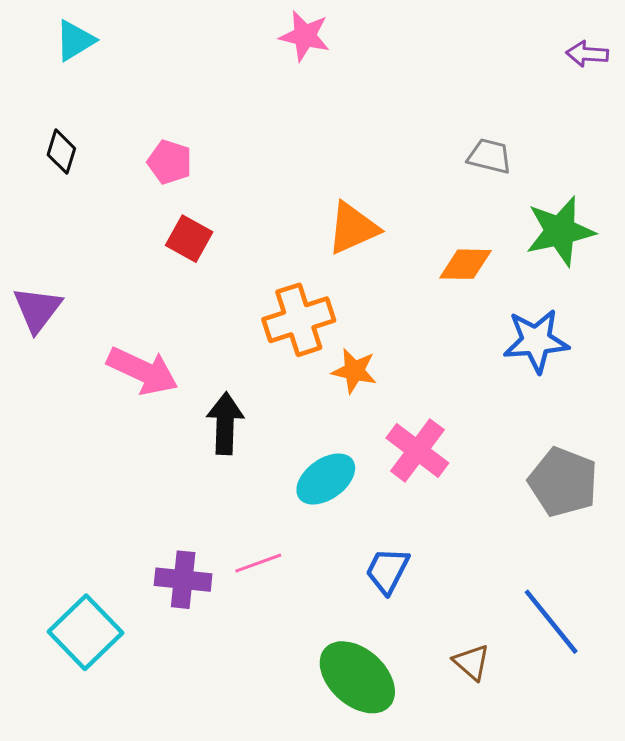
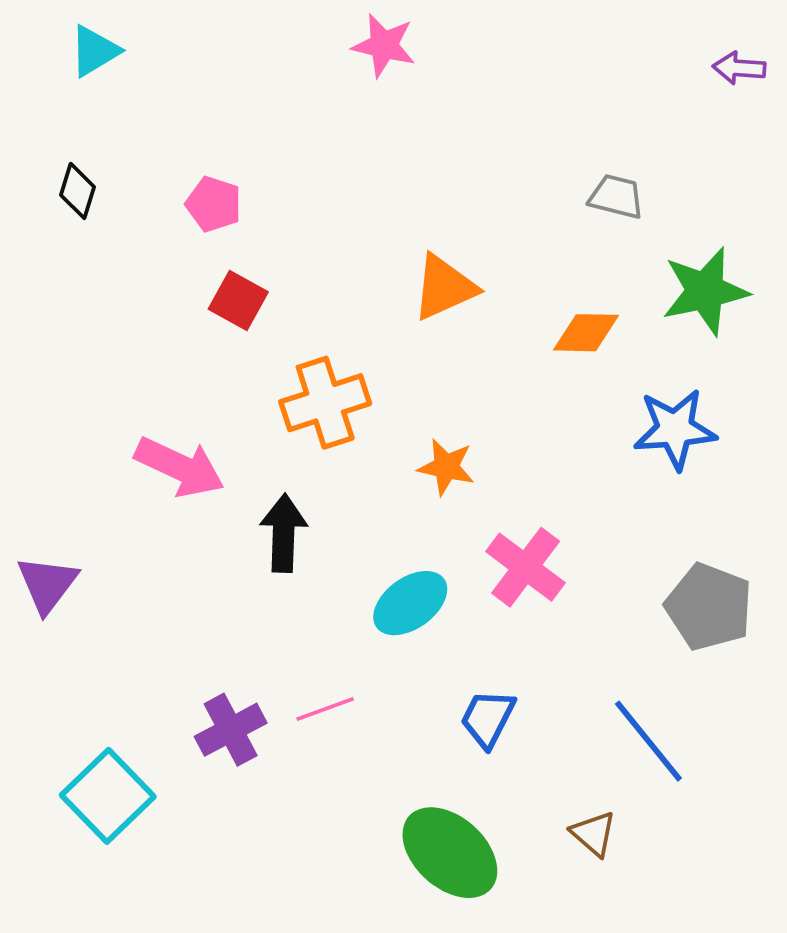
purple triangle: (37, 309) -> (47, 584), moved
orange cross: (299, 320) -> (325, 403), moved
purple cross: (183, 580) -> (231, 730), turned -34
blue line: (551, 622) -> (648, 741), moved

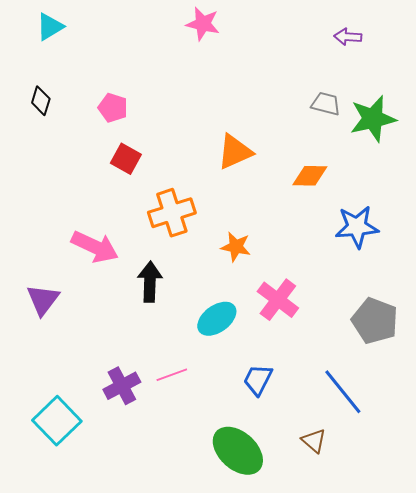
purple arrow: (739, 68) -> (348, 37), moved
green star: (705, 291) -> (373, 119), moved
purple triangle: (47, 584) -> (43, 300), moved

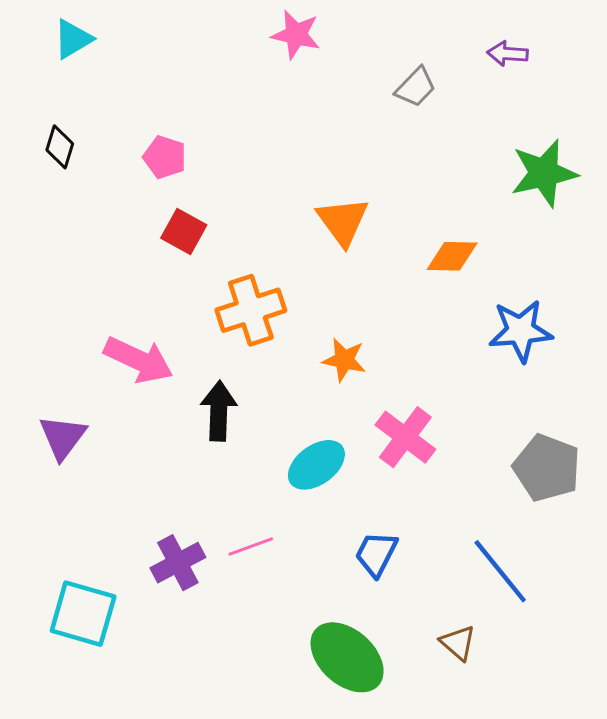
gray trapezoid: (326, 104) -> (416, 87), moved, turned 120
orange triangle: (235, 152) -> (343, 221), turned -42
cyan square: (57, 421) -> (83, 614), turned -30

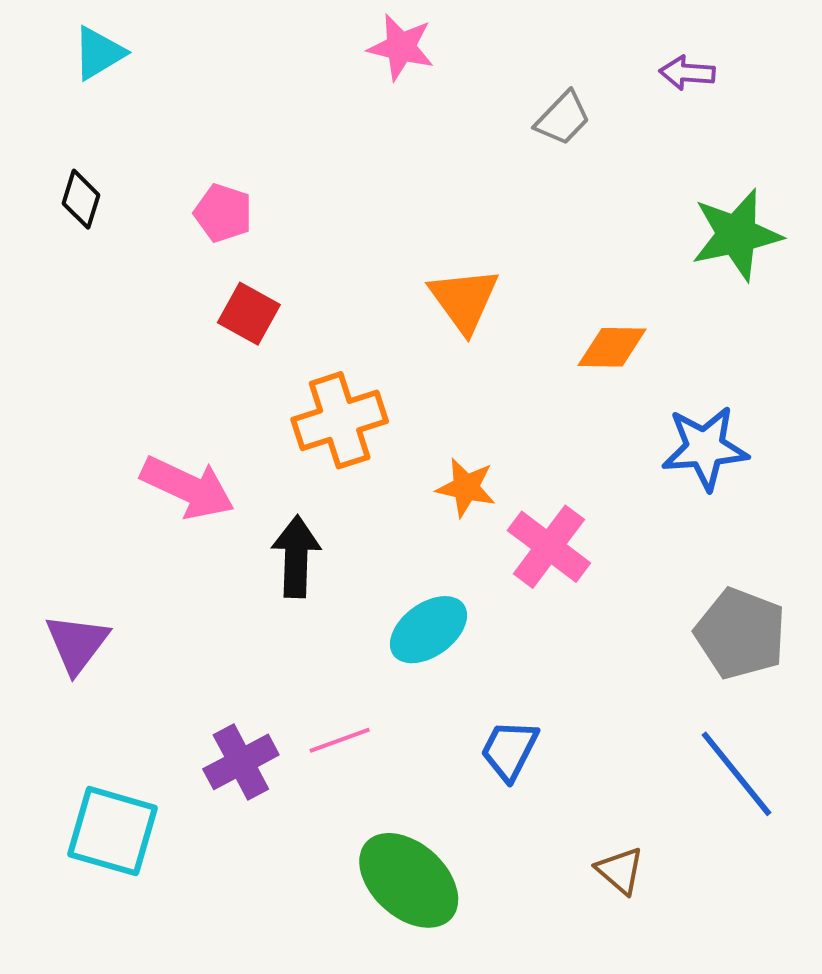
purple triangle: (63, 437) -> (77, 643), moved
pink cross: (405, 437) -> (549, 547), moved
blue line: (500, 571) -> (737, 774), moved
green ellipse: (347, 657) -> (409, 880), moved

